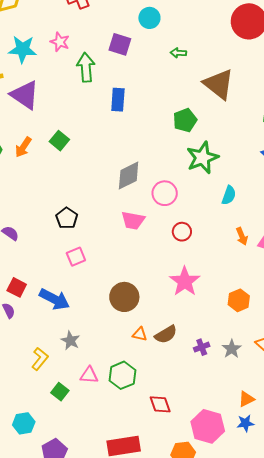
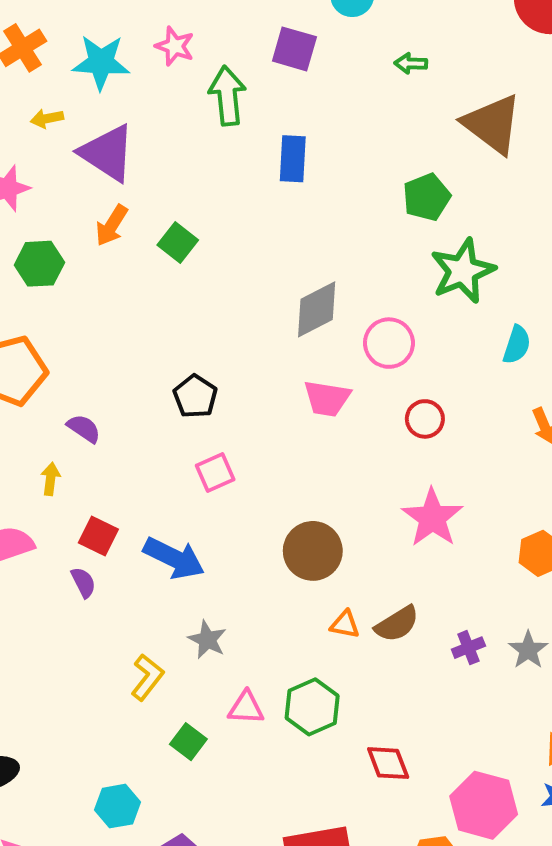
orange arrow: (23, 147) -> (112, 225), moved

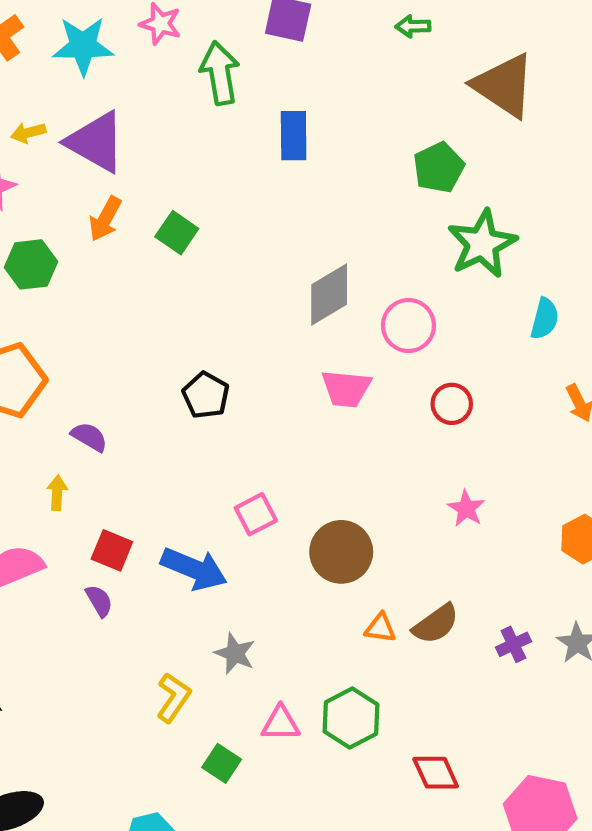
yellow arrow: (47, 119) -> (28, 133), moved
pink square: (215, 473) -> (256, 514), moved
pink star: (432, 518) -> (466, 509), size x0.6

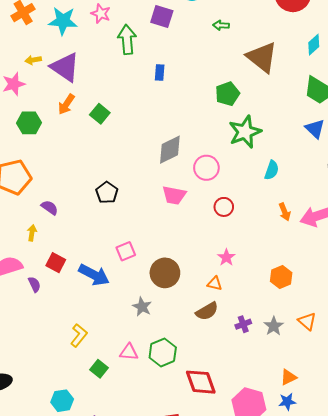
blue rectangle: (294, 136) -> (160, 72), size x0.7
purple semicircle: (99, 601) -> (34, 284), moved
orange triangle: (380, 628) -> (215, 284), moved
gray star: (235, 653) -> (142, 307), moved
red diamond: (436, 773) -> (201, 382), size x1.4

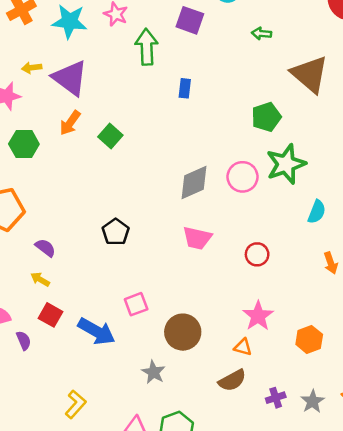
pink circle: (206, 168) -> (243, 177), moved
yellow arrow: (32, 233) -> (40, 279), moved, turned -70
pink star: (226, 257) -> (258, 316), size x1.4
orange hexagon: (281, 277) -> (309, 339), moved

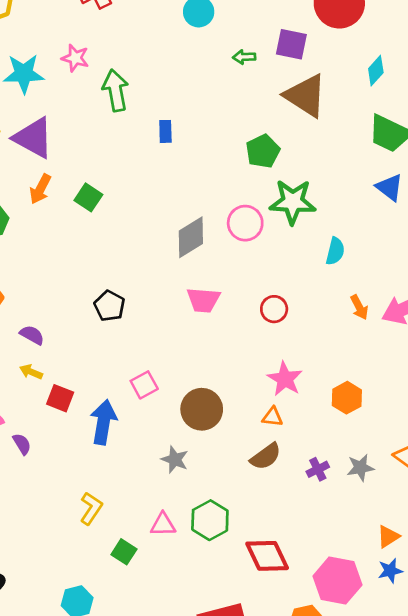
purple square: (190, 20) -> (291, 44), moved
green star: (286, 164) -> (293, 202), turned 30
red square: (50, 315) -> (60, 398), moved
blue arrow: (96, 331) -> (103, 422), turned -102
gray star: (313, 401) -> (360, 468), turned 30

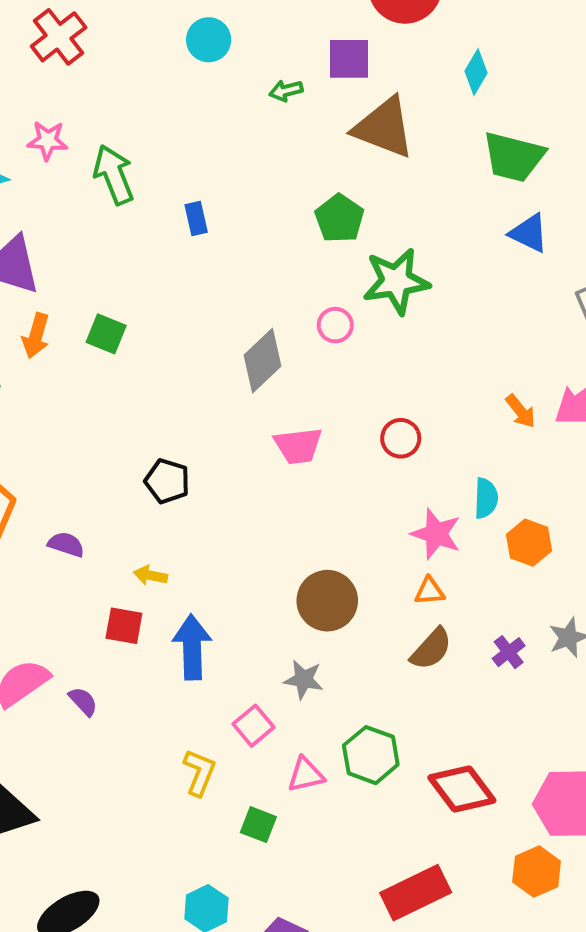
pink circle: (245, 223) -> (335, 325), size x0.7
cyan semicircle: (335, 251) -> (486, 498), moved
yellow arrow: (31, 372) -> (150, 575), moved
pink square: (144, 385) -> (254, 726), moved

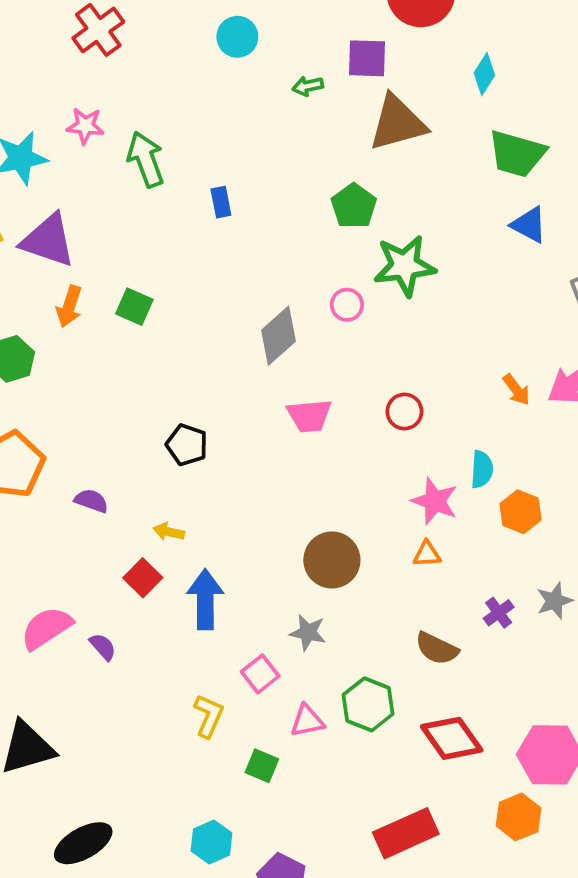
brown triangle: (384, 128) -> (397, 123), turned -38
red square: (124, 626) -> (143, 578), turned 33
brown semicircle: (431, 649) -> (437, 648), moved, turned 72

